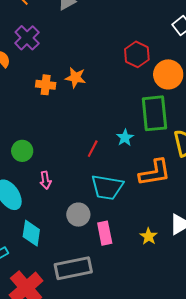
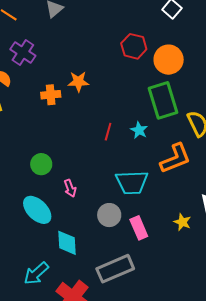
red line: (93, 149) -> (108, 132), moved

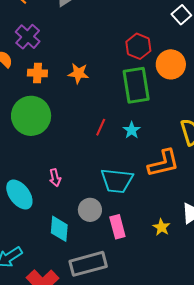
orange cross: (51, 95) -> (37, 73), moved
green rectangle: (163, 100) -> (136, 85), moved
green circle: (41, 164) -> (31, 116), moved, size x1.8
cyan diamond: (67, 243) -> (59, 229), moved

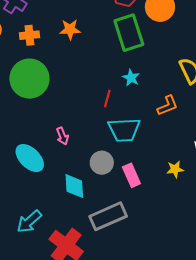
red line: (101, 127) -> (107, 99), moved
orange L-shape: (164, 163) -> (168, 106), size x0.7
yellow star: (161, 227) -> (175, 169), turned -30

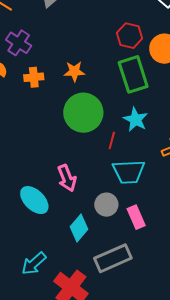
cyan star: (131, 78) -> (136, 120), size x1.4
green circle: (29, 79) -> (83, 113), moved
pink arrow: (62, 136) -> (67, 178), size x1.5
cyan diamond: (74, 186) -> (79, 228), turned 44

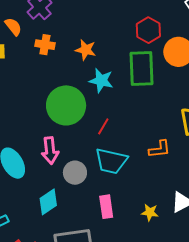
green circle: (83, 113) -> (66, 105), moved
cyan star: (136, 120) -> (101, 81), moved, turned -30
gray circle: (106, 205) -> (75, 173), moved

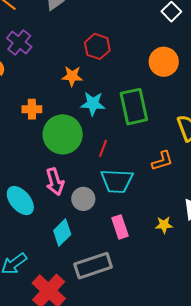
red hexagon: (148, 30) -> (97, 46), moved
orange cross: (45, 45) -> (32, 109), moved
green rectangle: (141, 68) -> (134, 107), moved

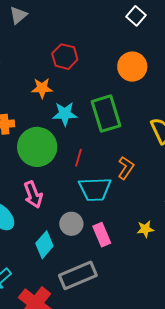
orange L-shape: (162, 161) -> (126, 168), moved, turned -35
gray circle: (83, 199) -> (71, 224), moved

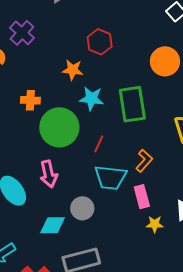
pink rectangle: (102, 235) -> (142, 197), moved
cyan diamond: (44, 245) -> (53, 225), turned 40

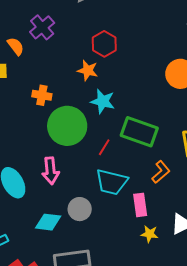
red hexagon: (100, 42) -> (104, 44), moved
green rectangle: (132, 104) -> (139, 132), moved, turned -69
orange L-shape: (144, 161) -> (161, 172), moved

